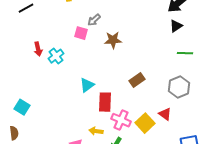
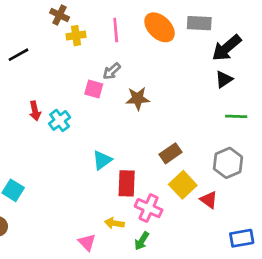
yellow square: (145, 123) -> (183, 185), moved

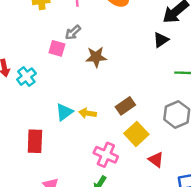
black triangle: (224, 79) -> (161, 40), moved
red rectangle: (127, 183) -> (35, 141), moved
red triangle: (209, 200) -> (156, 160), moved
yellow arrow: (114, 223) -> (88, 113), moved

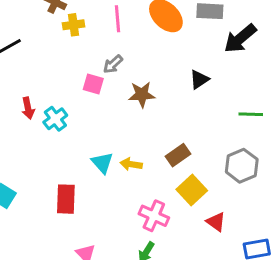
black triangle: (161, 40) -> (199, 79), moved
cyan triangle: (64, 112) -> (102, 163), turned -36

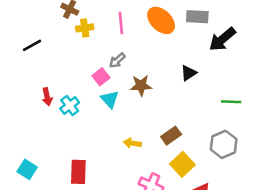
pink square: (93, 84) -> (101, 77), turned 36
cyan triangle: (102, 163) -> (110, 99), moved

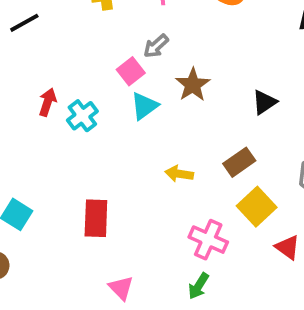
black triangle: (189, 73) -> (264, 102), moved
brown star: (141, 86) -> (193, 85), turned -30
red arrow: (47, 97) -> (48, 102), turned -150
cyan triangle: (110, 99) -> (144, 106), turned 36

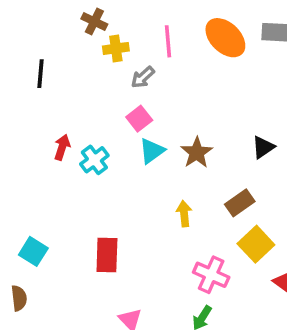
black line: (24, 23) -> (40, 74), turned -56
gray arrow: (156, 46) -> (143, 77), moved
brown star: (193, 85) -> (197, 153), moved
yellow arrow: (179, 174) -> (184, 214), turned 75

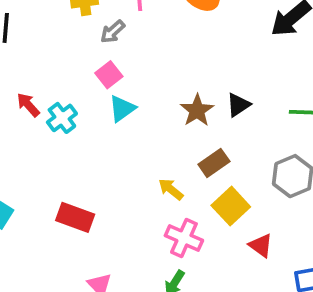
red arrow: (62, 147) -> (28, 105), turned -60
brown star: (197, 153) -> (197, 110), moved
yellow arrow: (184, 214) -> (171, 189), moved, turned -45
red rectangle: (107, 255) -> (75, 217), turned -72

